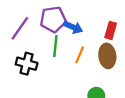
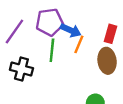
orange line: (80, 55) -> (79, 44), moved

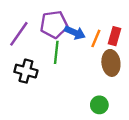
orange line: (79, 44) -> (96, 38), moved

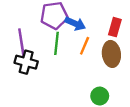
purple line: (19, 34) -> (21, 42), moved, turned -44
orange line: (96, 38) -> (85, 46), moved

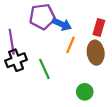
green line: (56, 43) -> (44, 69), moved, turned -30
black cross: (26, 62) -> (16, 60), turned -36

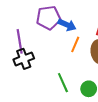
green line: (44, 69) -> (63, 83), moved

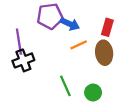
orange line: (75, 44) -> (79, 45), turned 42

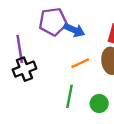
orange line: (79, 45) -> (80, 63), moved
green line: (65, 86) -> (69, 96), turned 35

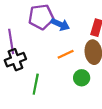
green line: (69, 96) -> (36, 84), moved
green circle: (99, 103) -> (82, 78), moved

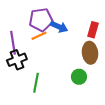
orange line: (66, 54) -> (39, 36), moved

